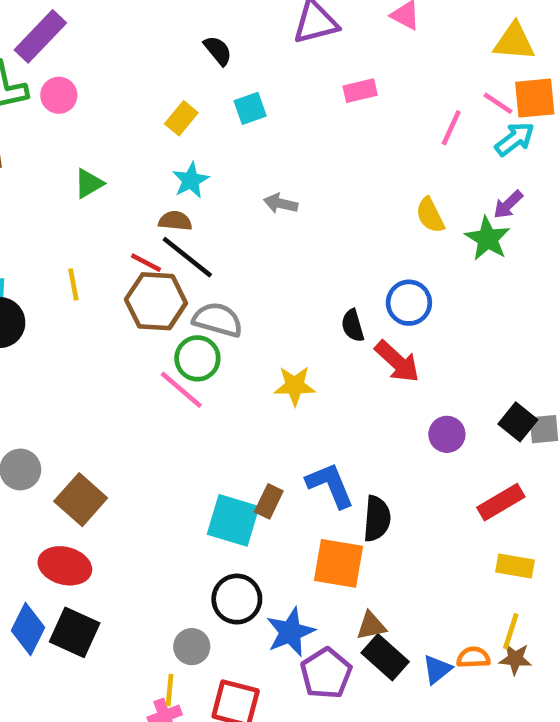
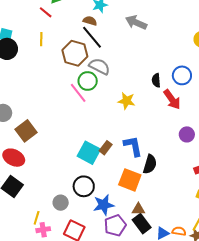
gray arrow: (281, 203) -> (136, 22), size x1.5
red line: (146, 263) -> (46, 12), moved
yellow line: (170, 690) -> (37, 218), moved

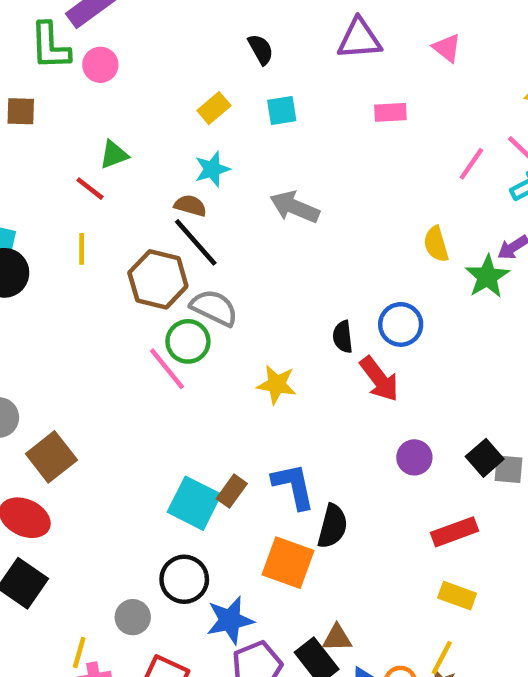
brown triangle: (138, 209) -> (337, 638), moved

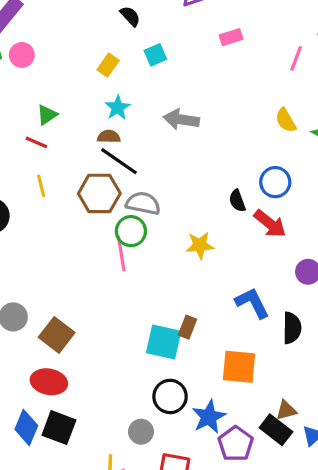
pink line: (167, 369) -> (121, 254), turned 44
blue L-shape: (294, 486) -> (252, 303), moved
black semicircle: (333, 526) -> (292, 328), moved

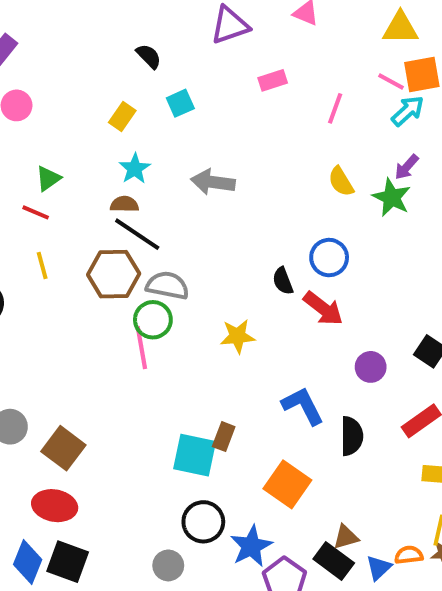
pink line: (296, 58) -> (335, 108), moved
orange square: (239, 367) -> (287, 484), turned 30

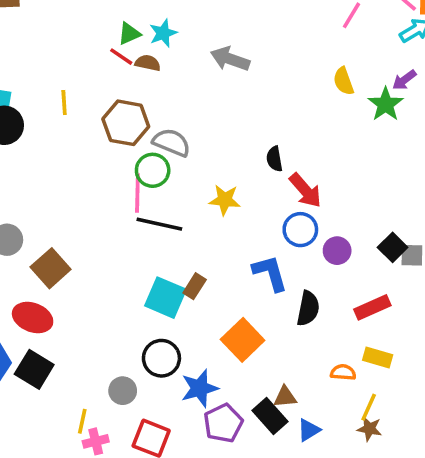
green triangle: (48, 178) -> (129, 34), moved
red line: (36, 212) -> (121, 57), moved
black line: (137, 234) -> (159, 224), moved, turned -33
blue circle: (329, 258) -> (300, 230), moved
orange semicircle: (409, 555) -> (343, 372), moved

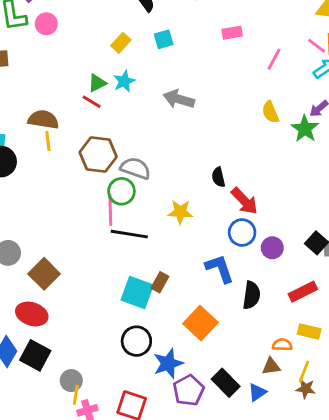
brown semicircle: (148, 63) -> (43, 120), moved, size x1.5
gray circle: (123, 391) -> (71, 381), moved
brown triangle: (285, 397) -> (271, 366), moved

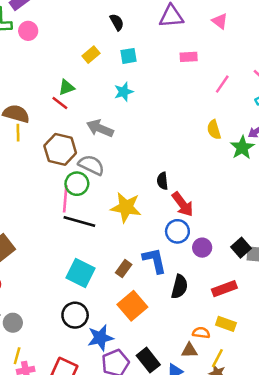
cyan star: (124, 81) -> (124, 92), moved
gray arrow: (179, 99) -> (100, 128), moved
yellow star: (180, 212) -> (126, 207), size x1.4
brown rectangle: (160, 282) -> (124, 269), moved
gray circle: (71, 381) -> (13, 323), moved

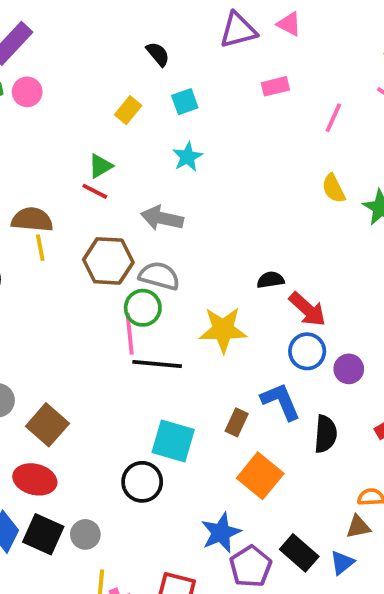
pink triangle: (220, 21) -> (289, 24), moved
black semicircle: (162, 181) -> (271, 280), turned 98
black circle: (75, 315) -> (142, 482), moved

